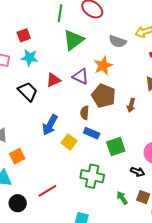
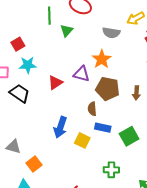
green triangle: (74, 40) -> (67, 31), moved, size x0.6
black trapezoid: (28, 92) -> (19, 93), moved
green cross: (92, 176) -> (111, 170), size x0.7

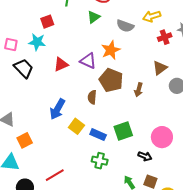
green triangle: (67, 31) -> (94, 17), moved
red square: (18, 44) -> (47, 22), moved
blue rectangle: (103, 128) -> (98, 135), moved

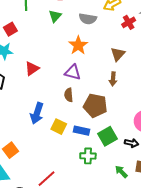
purple triangle: (88, 61) -> (73, 72), moved
brown triangle: (160, 68) -> (118, 54), moved
brown pentagon: (111, 80) -> (95, 106), moved
green square: (123, 131) -> (107, 136), moved

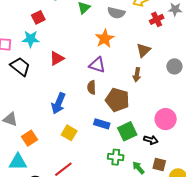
yellow square: (59, 127) -> (69, 133), moved
green cross: (88, 156) -> (116, 157), moved

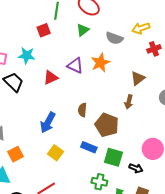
red square: (38, 17) -> (44, 30), moved
purple triangle: (97, 65) -> (75, 66), moved
green square: (127, 131) -> (113, 157), turned 36

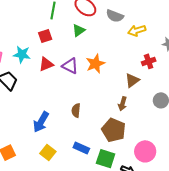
red square: (44, 30) -> (45, 36), moved
gray semicircle: (114, 38) -> (115, 16), moved
red cross: (154, 49) -> (149, 61), moved
red triangle: (51, 78) -> (46, 64), moved
brown pentagon: (107, 125) -> (114, 130), moved

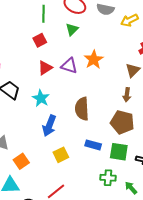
cyan star: (22, 54) -> (41, 98), moved, turned 30
brown semicircle: (76, 110) -> (82, 109), size x1.6
yellow square: (48, 153) -> (61, 155), turned 35

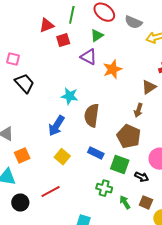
purple triangle: (69, 66) -> (89, 57), moved
red triangle: (45, 68) -> (47, 25), moved
cyan star: (41, 98) -> (69, 96), moved, turned -30
yellow square: (61, 155) -> (62, 157), turned -35

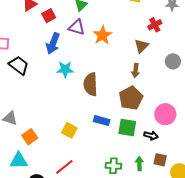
blue arrow: (56, 126) -> (53, 43), moved
brown pentagon: (129, 136) -> (131, 98), turned 30
green cross: (104, 188) -> (113, 166), moved
green arrow: (125, 202) -> (139, 164), turned 40

